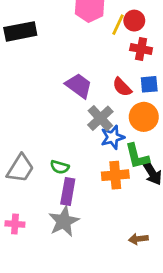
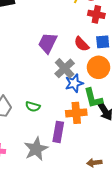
purple trapezoid: (79, 86) -> (48, 43), turned -100
purple rectangle: (68, 191) -> (58, 132), moved

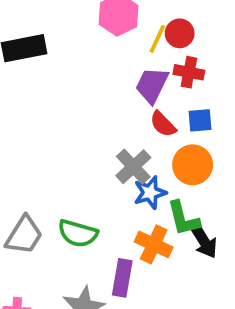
purple trapezoid: (48, 43) -> (152, 85), moved
green semicircle: (33, 107) -> (78, 233), size x1.5
orange cross: (76, 113) -> (154, 244), turned 30

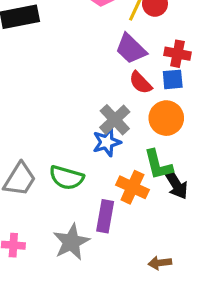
red cross: (189, 72) -> (178, 54), moved
purple trapezoid: (152, 85) -> (131, 49), turned -72
blue star: (150, 193) -> (107, 142), moved

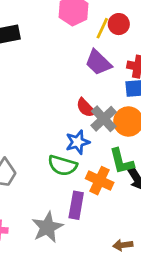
red semicircle: (141, 83) -> (86, 108), moved
gray cross: (115, 120) -> (104, 119), moved
green semicircle: (66, 178) -> (62, 165), moved

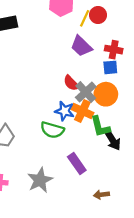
blue star: (78, 142) -> (65, 111), turned 30
orange cross: (100, 181) -> (82, 111), moved
purple rectangle: (76, 205) -> (77, 163), moved, turned -45

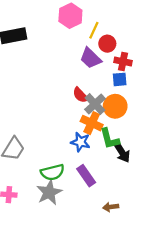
red circle: (98, 15) -> (107, 44), moved
blue star: (65, 111) -> (80, 142), moved
green semicircle: (52, 130) -> (53, 172), moved, turned -30

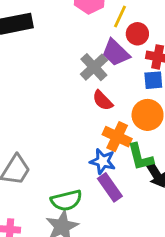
gray cross: (95, 104) -> (94, 67), moved
purple rectangle: (86, 176) -> (110, 187), moved

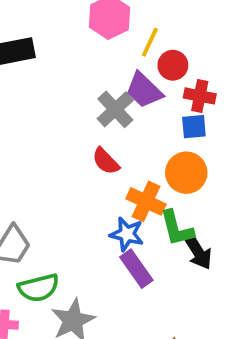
red semicircle: (103, 100) -> (106, 161), moved
green semicircle: (66, 200) -> (39, 288), moved

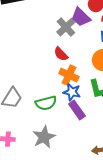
orange cross: (146, 201) -> (69, 75), moved
green semicircle: (39, 288) -> (46, 103), moved

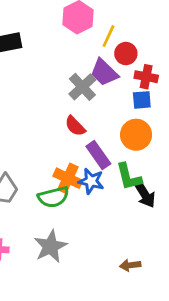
orange cross: (69, 75) -> (68, 178), moved
purple rectangle: (77, 110) -> (98, 155), moved

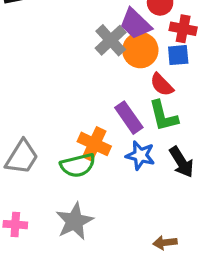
red semicircle: (75, 126) -> (162, 85), moved
orange circle: (136, 135) -> (140, 50), moved
green L-shape: (129, 177) -> (163, 116), moved
blue star: (91, 181) -> (140, 155), moved

